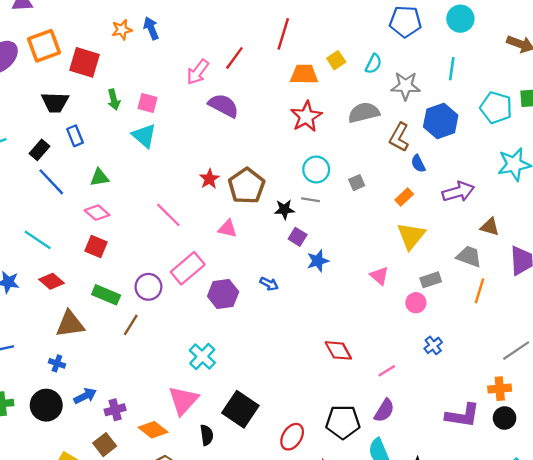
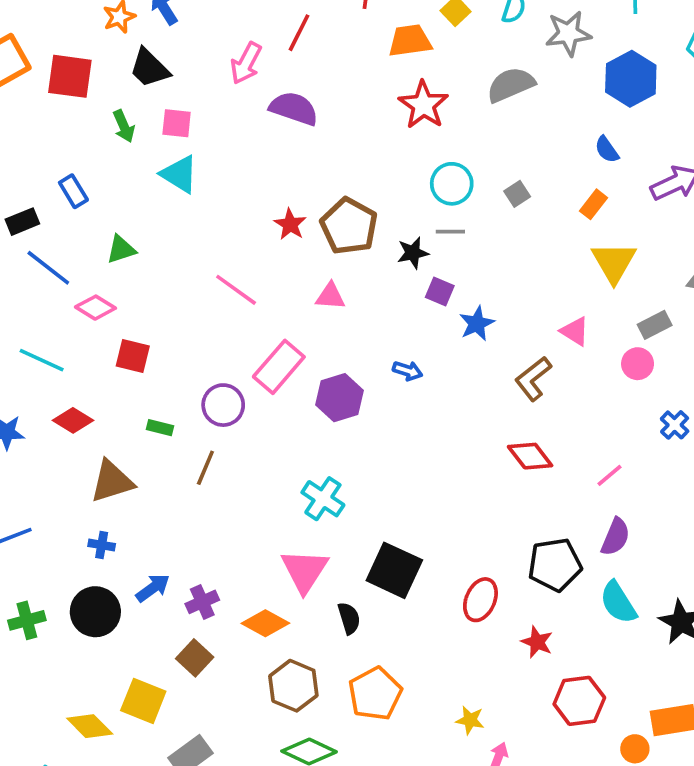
black trapezoid: (55, 102) -> (149, 68), moved, turned 52
brown L-shape: (399, 137) -> (533, 379), moved, turned 32
black rectangle: (39, 150) -> (22, 222), turned 36
pink diamond: (97, 213) -> (95, 308), moved
green rectangle: (106, 295) -> (160, 428), size x0.6

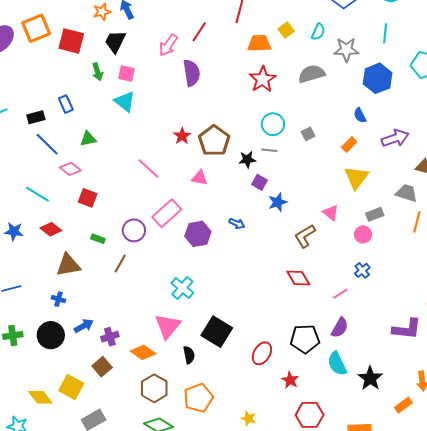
black trapezoid: (149, 68) -> (115, 42), turned 65
purple semicircle: (294, 108) -> (192, 73), turned 56
blue cross: (675, 425) -> (362, 270), moved

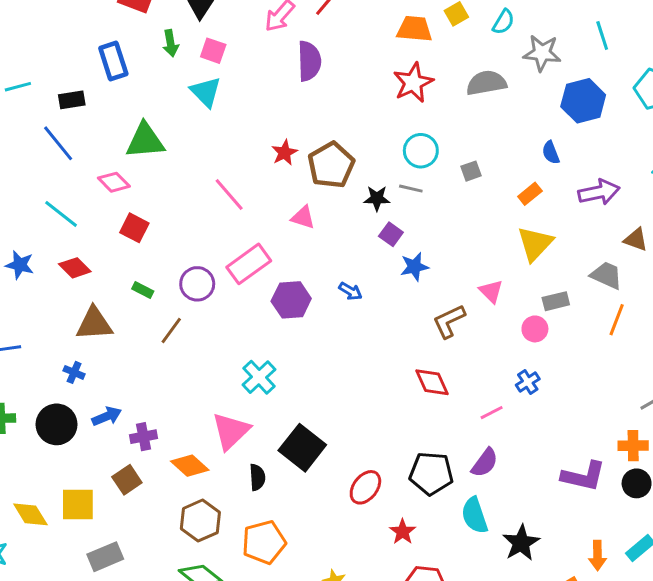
cyan line: (385, 33) -> (602, 35), turned -30
blue rectangle: (66, 104) -> (113, 61), moved, size x1.4
green triangle: (88, 139) -> (145, 141), size x1.6
blue line: (47, 144) -> (58, 143), moved
yellow square: (71, 387) -> (78, 504), turned -35

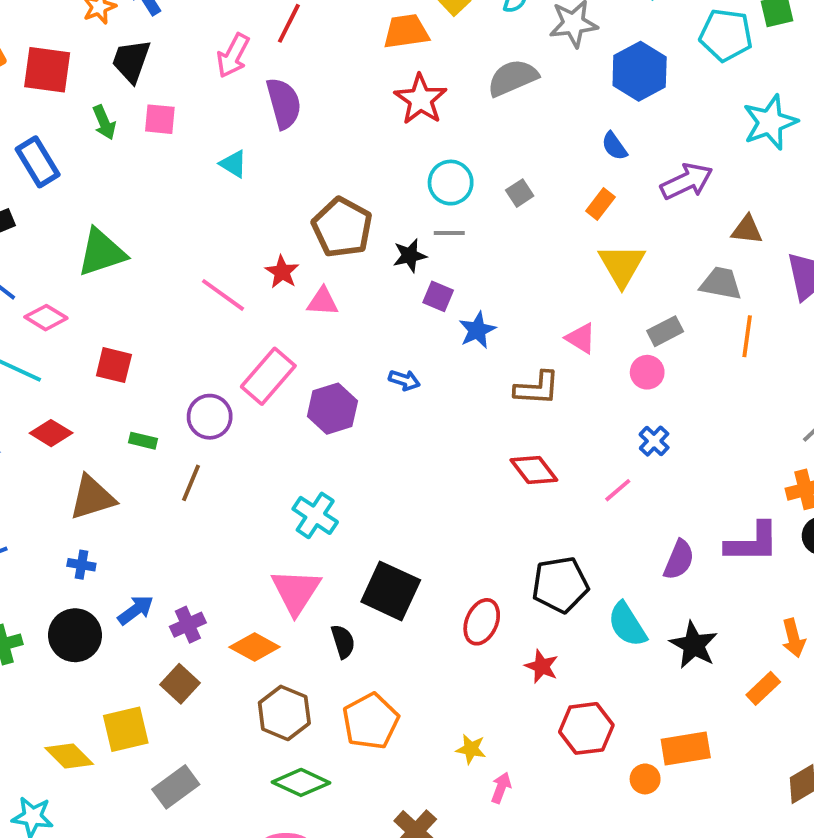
cyan triangle: (206, 92) -> (233, 164), moved, size x0.7
red star: (285, 153) -> (282, 272), moved
pink diamond: (114, 182) -> (46, 318), moved
brown L-shape: (449, 321) -> (537, 388), turned -138
purple semicircle: (485, 463) -> (679, 560), moved

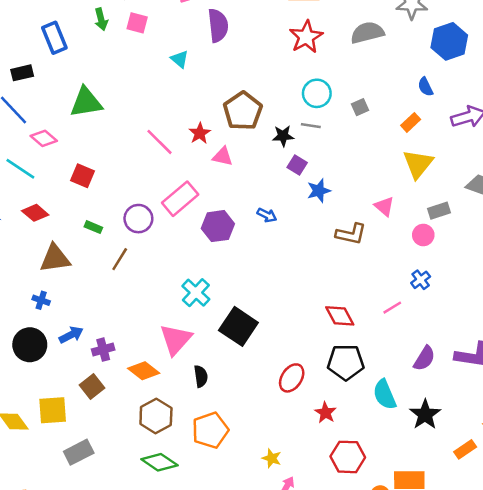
red diamond: (534, 470) -> (340, 316), moved
black square: (391, 591) -> (238, 326), moved

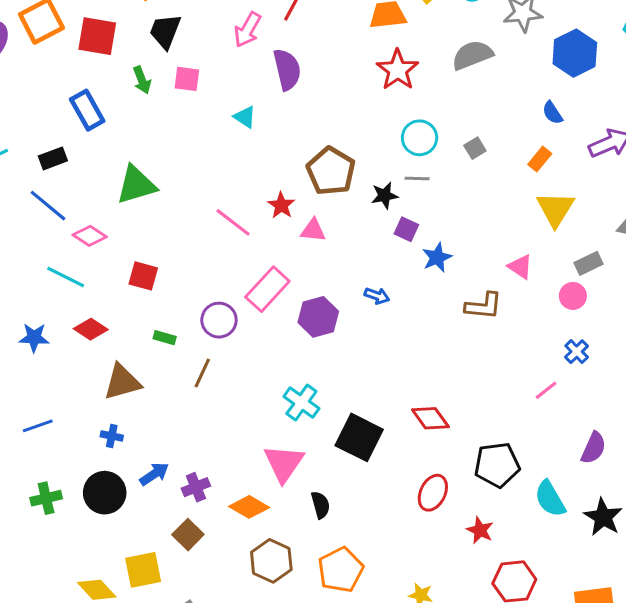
red diamond: (340, 316) -> (430, 418), moved

